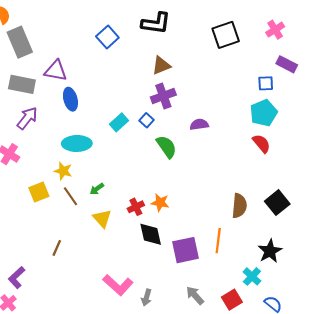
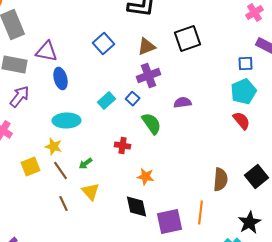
black square: (226, 35) -> (188, 39), moved
blue square: (107, 37) -> (104, 44), moved
red cross: (136, 207) -> (123, 146), moved, turned 35
brown line: (57, 248) -> (64, 204), moved, turned -49

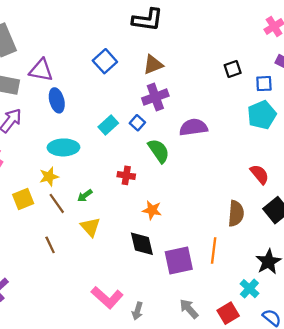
black square: (188, 39) -> (233, 69), moved, size x0.6
purple semicircle: (183, 103) -> (193, 127), size x1.4
red semicircle: (242, 121) -> (259, 174), moved
yellow star: (54, 147) -> (49, 177), turned -30
brown line: (64, 204) -> (50, 245), moved

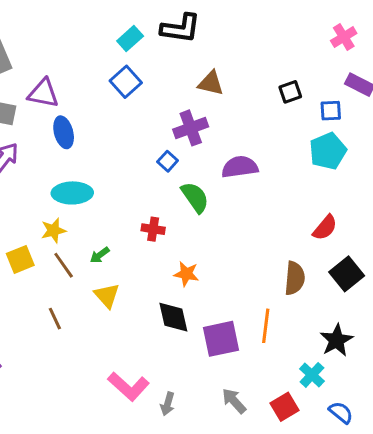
brown triangle: (153, 65) -> (211, 83), moved, turned 35
cyan rectangle: (108, 125) -> (130, 38), moved
red semicircle: (259, 174) -> (325, 228), turned 80

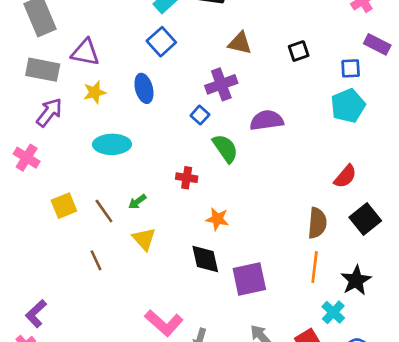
black square: (290, 92) -> (299, 51), moved
blue ellipse: (64, 132) -> (144, 88), moved
yellow star: (53, 231) -> (95, 92), moved
orange line: (266, 326) -> (315, 267), moved

